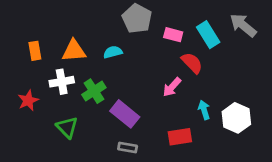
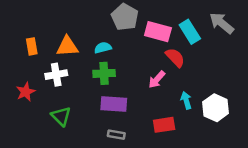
pink rectangle: (173, 35) -> (158, 32), size x1.5
green cross: (94, 91) -> (104, 73), moved, turned 30
purple rectangle: (125, 114) -> (114, 104), turned -35

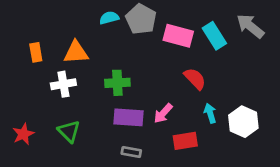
cyan semicircle: (103, 48) -> (109, 18), moved
red semicircle: (175, 57) -> (195, 79), moved
pink arrow: (157, 80) -> (163, 113), moved
red star: (26, 92) -> (23, 134), moved

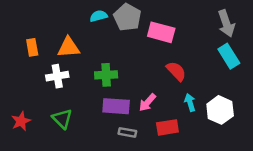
gray arrow: (250, 26) -> (226, 24), turned -148
cyan rectangle: (214, 36) -> (229, 56), moved
gray rectangle: (131, 152) -> (127, 132), moved

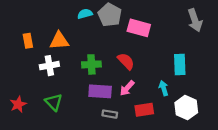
cyan rectangle: (229, 56) -> (180, 64), moved, turned 30
red semicircle: (176, 71) -> (126, 61), moved
white hexagon: (220, 110) -> (186, 108), moved

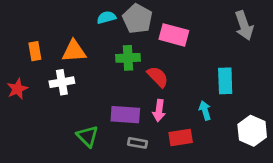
green cross: (91, 64) -> (128, 58), moved
pink arrow: (127, 88) -> (159, 111), turned -35
green triangle: (54, 102) -> (88, 136), moved
red star: (18, 104) -> (17, 89), moved
white hexagon: (186, 108) -> (252, 131), moved

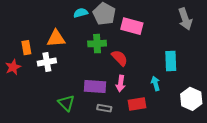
orange rectangle: (35, 51) -> (26, 48), moved

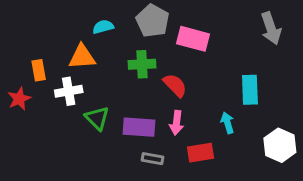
cyan semicircle: (81, 13) -> (103, 27), moved
green triangle: (66, 103) -> (97, 118), moved

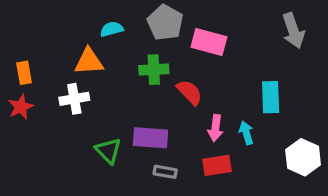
orange rectangle: (39, 70) -> (24, 73), moved
green triangle: (97, 118) -> (108, 151), moved
pink arrow: (177, 123) -> (215, 128), moved

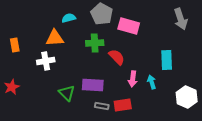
red star: (21, 107) -> (12, 87), moved
red rectangle: (217, 165) -> (123, 105), moved

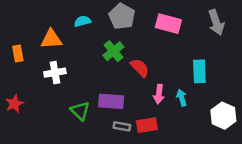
pink rectangle: (129, 26) -> (168, 24), moved
orange triangle: (55, 38) -> (51, 39), moved
green cross: (95, 43) -> (113, 51), turned -36

